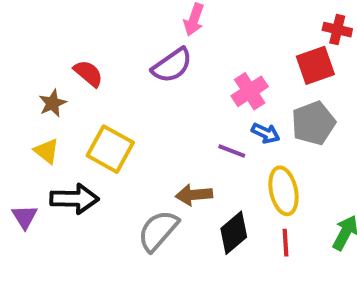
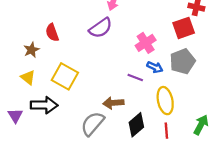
red semicircle: (88, 73) -> (52, 33), turned -150

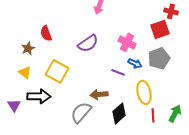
purple semicircle: (101, 28) -> (88, 43), moved
pink cross: (146, 43) -> (127, 42), turned -30
red line: (166, 131) -> (153, 115), moved

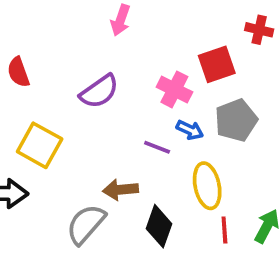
red square: (160, 29) -> (217, 64), moved
black diamond: (119, 113) -> (159, 226), turned -30

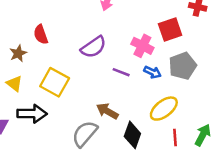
purple line: (157, 147) -> (121, 72), moved
yellow ellipse: (207, 186) -> (164, 109), turned 64
brown arrow: (120, 190) -> (107, 111), turned 35

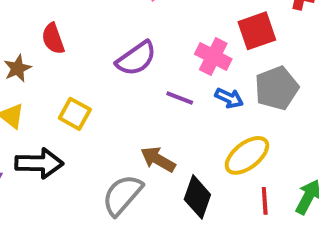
yellow square: (55, 82) -> (75, 114), size x0.7

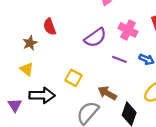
pink cross: (213, 57) -> (128, 30), moved
yellow square: (75, 114) -> (74, 78), moved

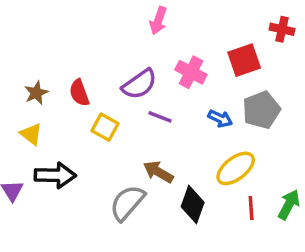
red semicircle: (50, 27) -> (79, 93), moved
purple line: (119, 59) -> (160, 117), moved
yellow square: (74, 78) -> (105, 127), moved

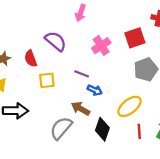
pink cross: (191, 72) -> (101, 46), turned 30
purple semicircle: (139, 84) -> (56, 41), moved, turned -105
blue arrow: (220, 119) -> (95, 90), moved
yellow square: (105, 127) -> (47, 80), turned -35

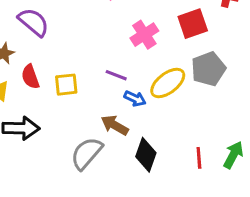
purple semicircle: (56, 41) -> (33, 22), moved
red semicircle: (31, 59) -> (30, 77), moved
yellow ellipse: (129, 106) -> (168, 83), moved

